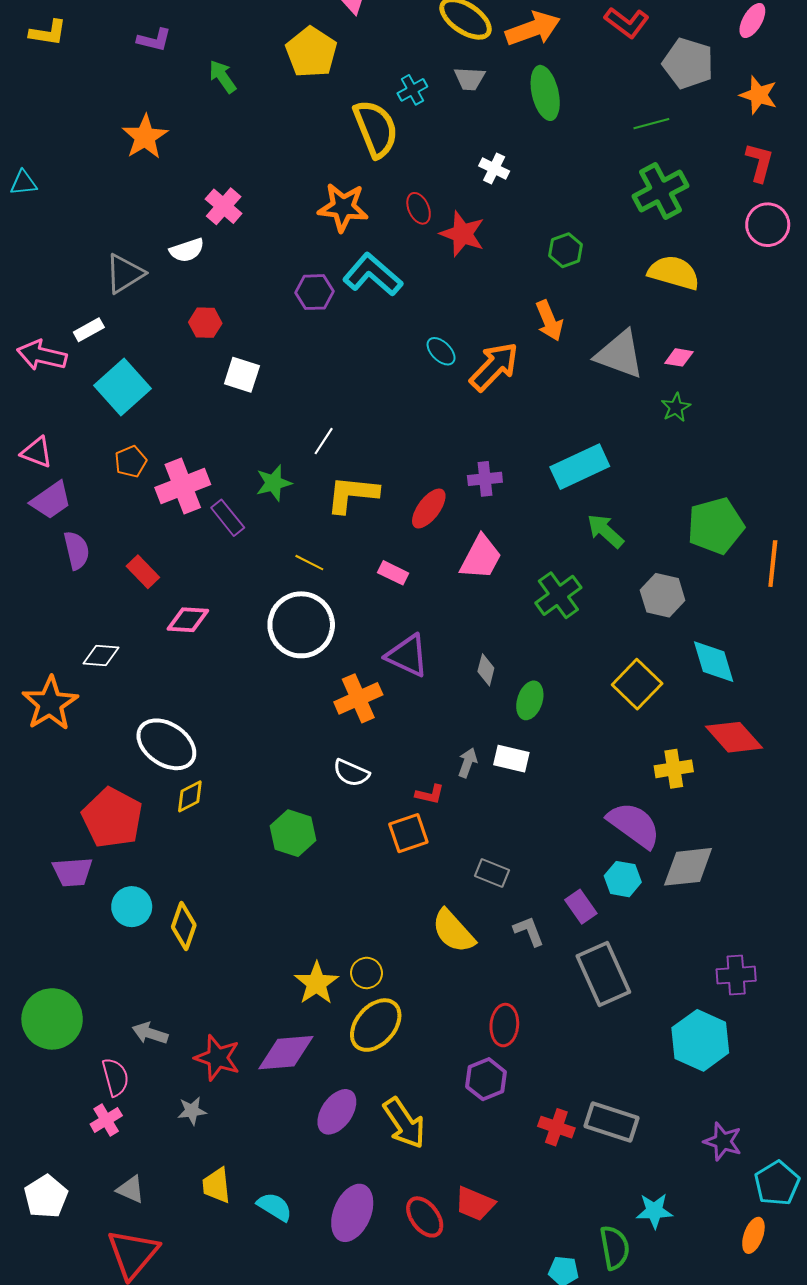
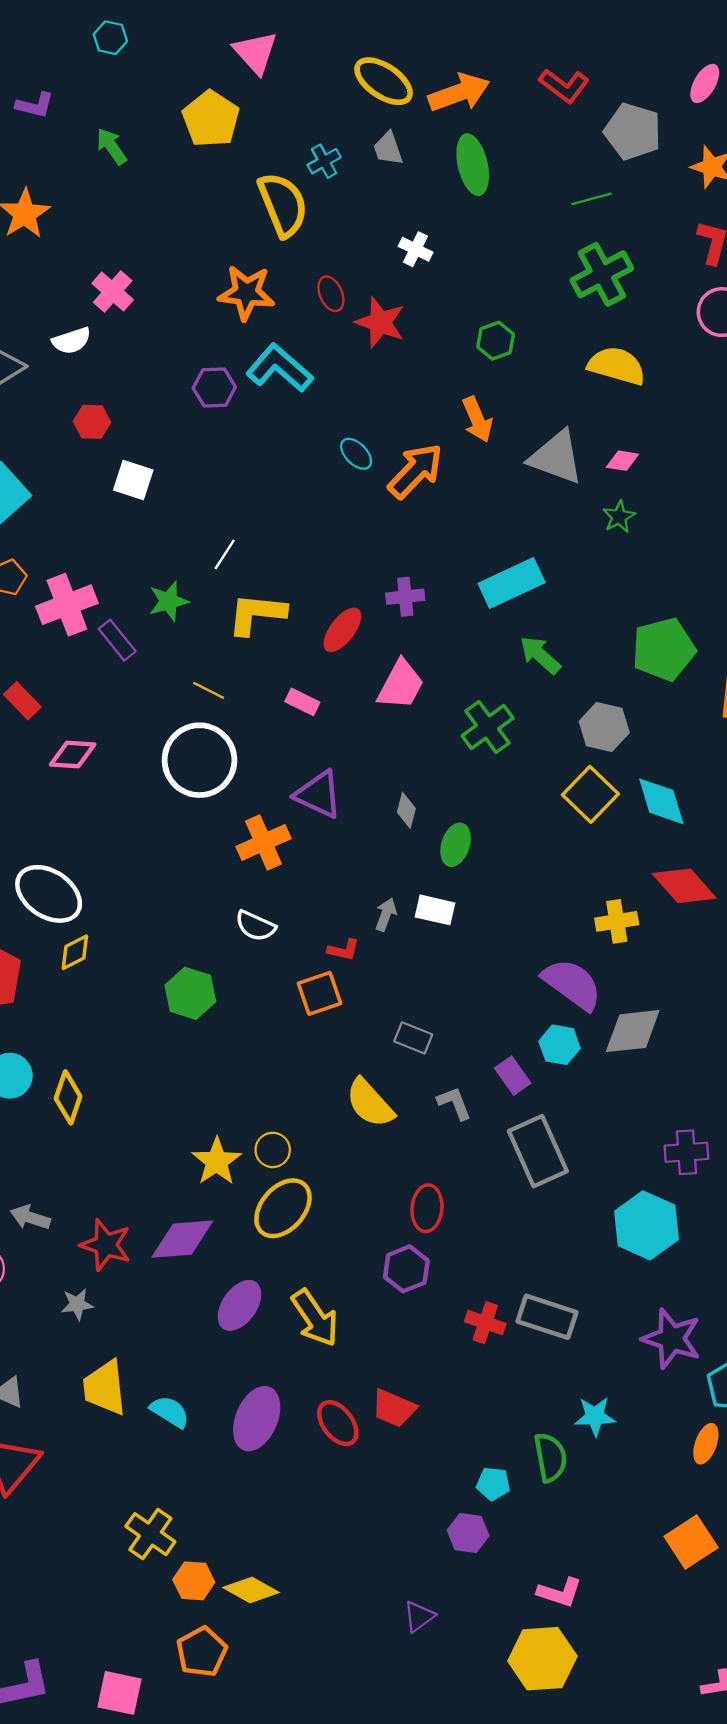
gray trapezoid: (470, 79) -> (388, 149), turned 68
yellow square: (637, 684) -> (590, 794), moved
purple star: (723, 1141) -> (672, 1339), size x1.4
yellow trapezoid: (216, 1185) -> (105, 1388), size x1.4

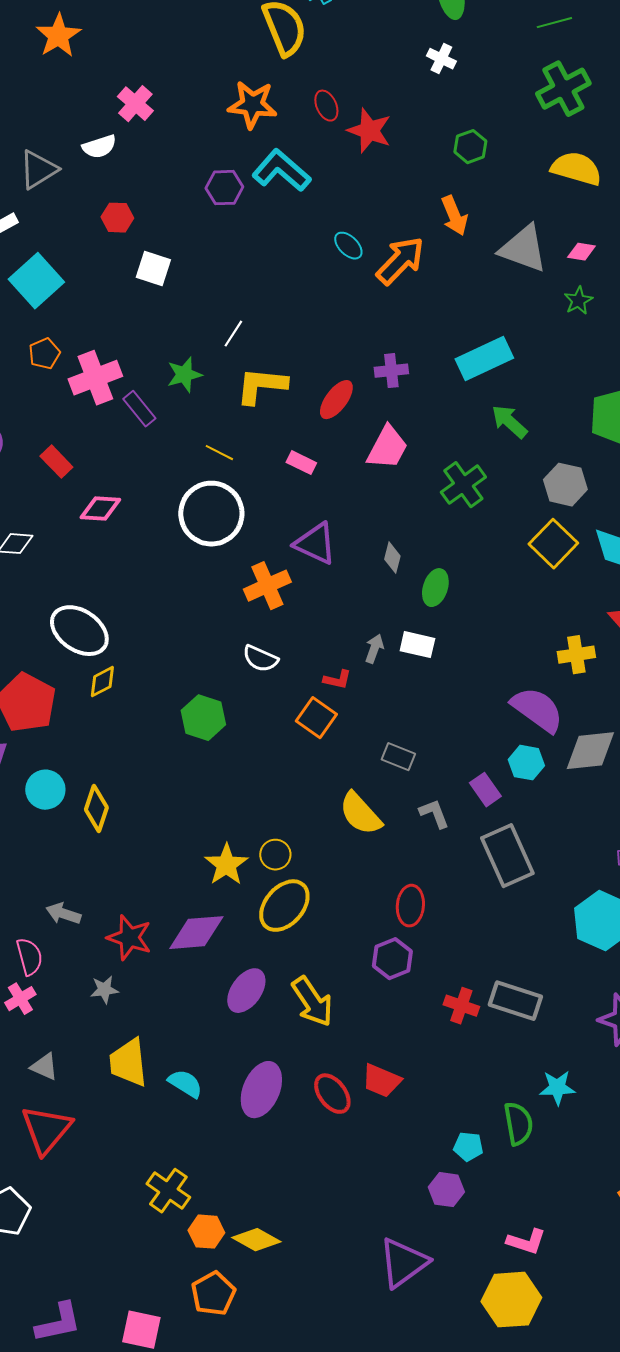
white cross: (416, 249) -> (441, 59), moved
orange square: (320, 993) -> (316, 718), turned -36
purple triangle: (419, 1616) -> (403, 1263), size x1.8

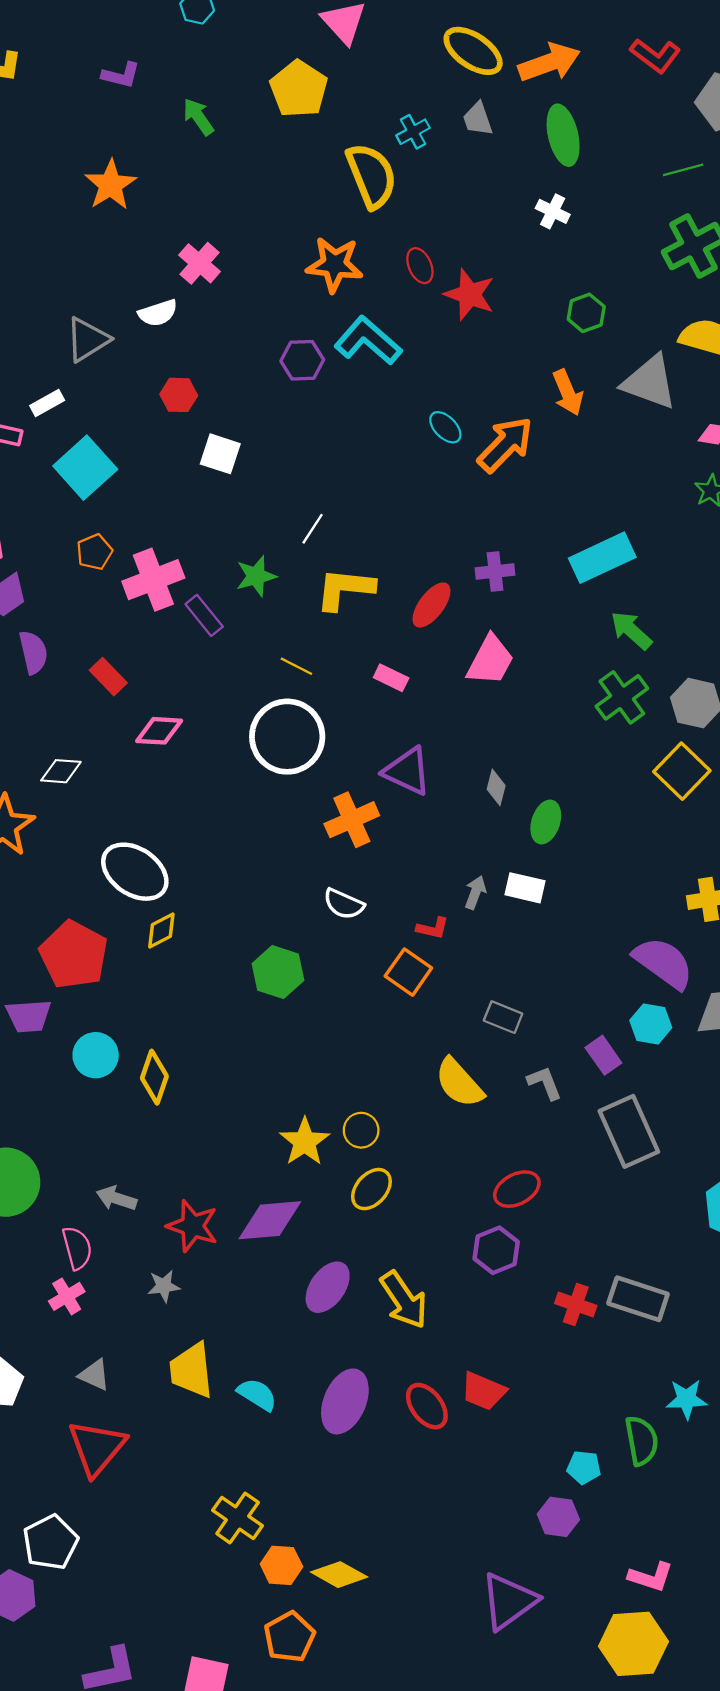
gray triangle: (523, 249) -> (650, 382), moved
green cross: (463, 485) -> (622, 697), moved
yellow ellipse: (284, 906) -> (371, 1189), size x0.7
red ellipse: (410, 906) -> (517, 1189), turned 57

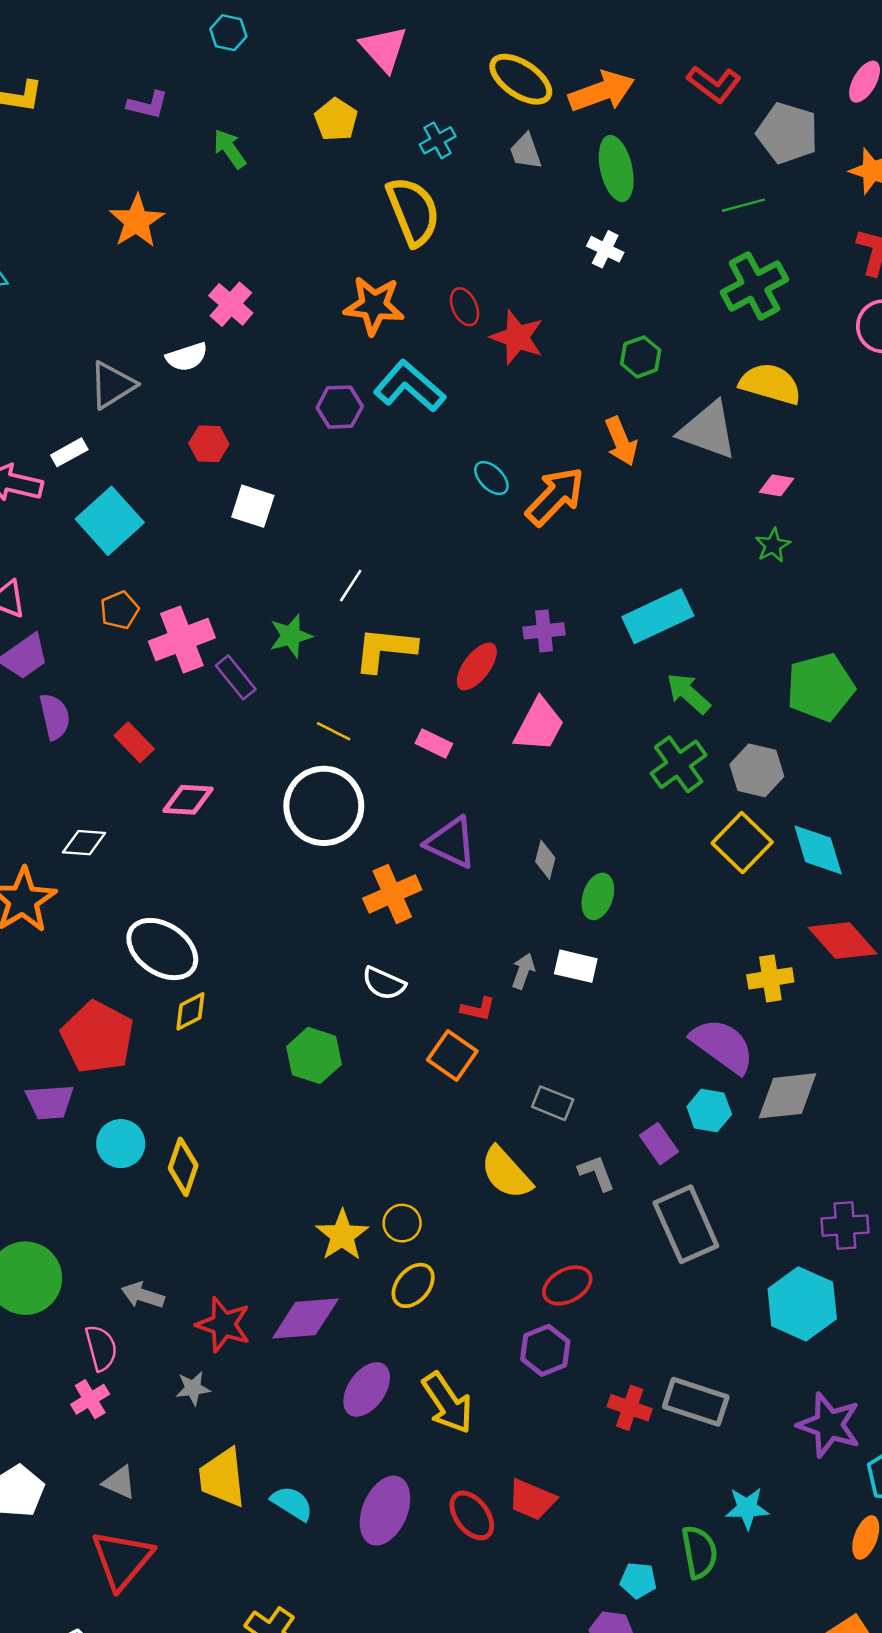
yellow pentagon: (299, 89) -> (336, 120), size x0.7
cyan cross: (413, 132) -> (438, 140), moved

